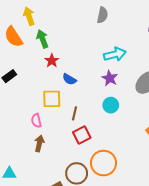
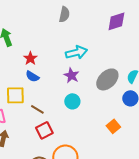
red star: (52, 61) -> (30, 58), moved
brown line: (75, 113) -> (37, 109), turned -72

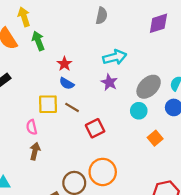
cyan circle: (72, 101) -> (139, 111), moved
brown line: (37, 109) -> (72, 107), moved
red square: (44, 130) -> (95, 128), moved

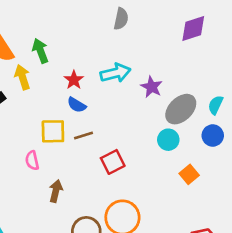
yellow arrow: (24, 17) -> (22, 77), moved
cyan arrow: (115, 57) -> (115, 73), moved
purple star: (109, 82) -> (152, 87), moved
brown line: (72, 107) -> (84, 135), turned -48
brown arrow: (35, 151) -> (56, 191), moved

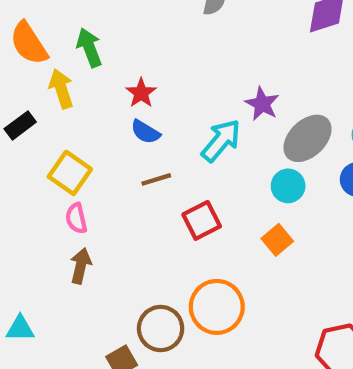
cyan arrow: (115, 73) -> (221, 141), moved, turned -36
yellow square: (53, 131) -> (70, 173), moved, turned 36
orange square: (189, 174) -> (277, 240), moved
brown arrow: (56, 191) -> (81, 266), moved

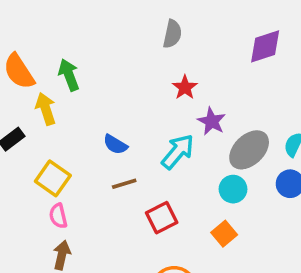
red star: (141, 93) -> (185, 87), moved

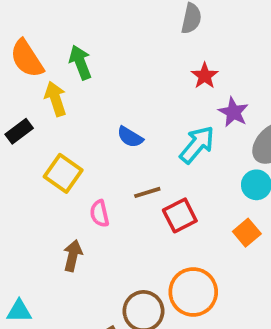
brown line: (124, 184) -> (147, 192), moved
pink semicircle: (58, 216) -> (99, 214), moved

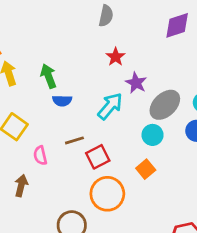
green arrow: (80, 62) -> (48, 76), moved
blue semicircle: (130, 137) -> (62, 101), turned -30
orange circle: (193, 292) -> (107, 194), moved

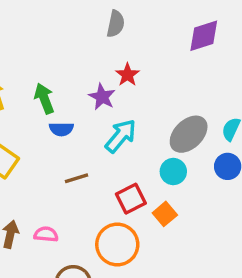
purple star: (136, 83) -> (102, 97), moved
pink semicircle: (40, 155) -> (46, 234), moved, turned 108
red square: (98, 157) -> (131, 199), moved

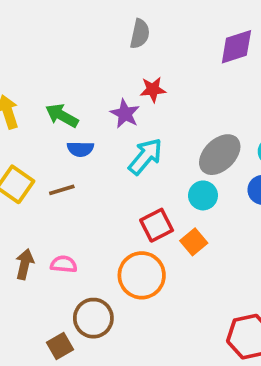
red star: (127, 75) -> (153, 90), turned 30
green arrow: (44, 99) -> (62, 116), turned -40
brown line: (77, 178) -> (62, 190), moved

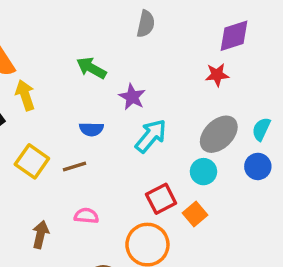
red star: (153, 90) -> (217, 75), moved
green arrow: (62, 116) -> (91, 68), moved
pink semicircle: (64, 264) -> (86, 216), moved

